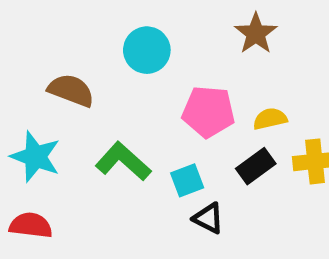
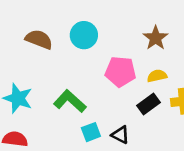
brown star: (256, 34) -> (156, 38), moved
brown semicircle: (71, 90) -> (39, 39), moved
cyan square: (187, 180) -> (91, 132), moved

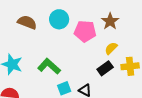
pink pentagon: (120, 72) -> (85, 31), moved
yellow semicircle: (157, 76) -> (111, 48), turned -32

